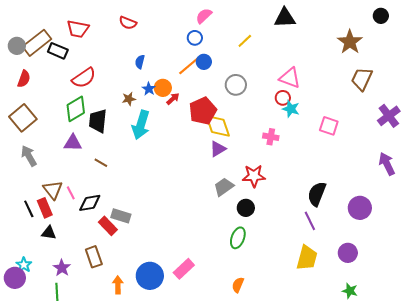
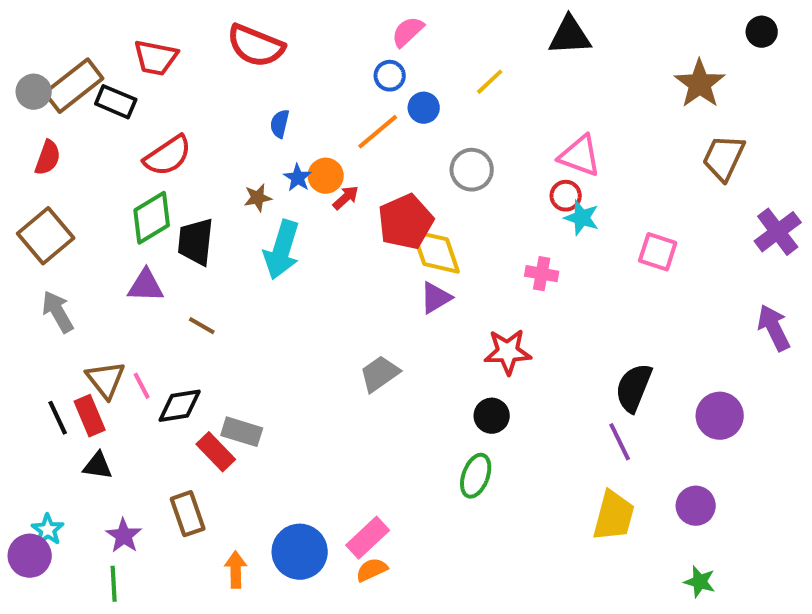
red semicircle: (128, 23) -> (256, 46), size x1.6
blue circle: (204, 62) -> (424, 108), moved
gray trapezoid: (224, 187) -> (380, 374), moved
orange semicircle: (238, 285) -> (372, 570), moved, turned 42

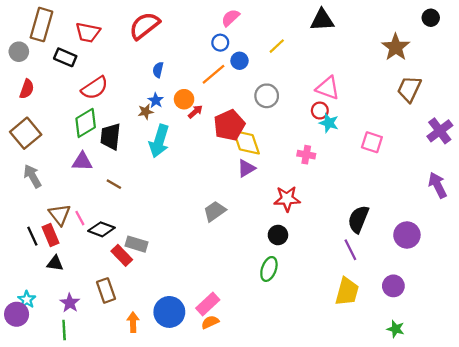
red semicircle: (256, 46) -> (144, 26), turned 120
brown rectangle: (74, 86) -> (41, 25), moved, turned -36
blue star: (298, 178) -> (156, 100), moved
black diamond: (180, 406) -> (101, 229), turned 30

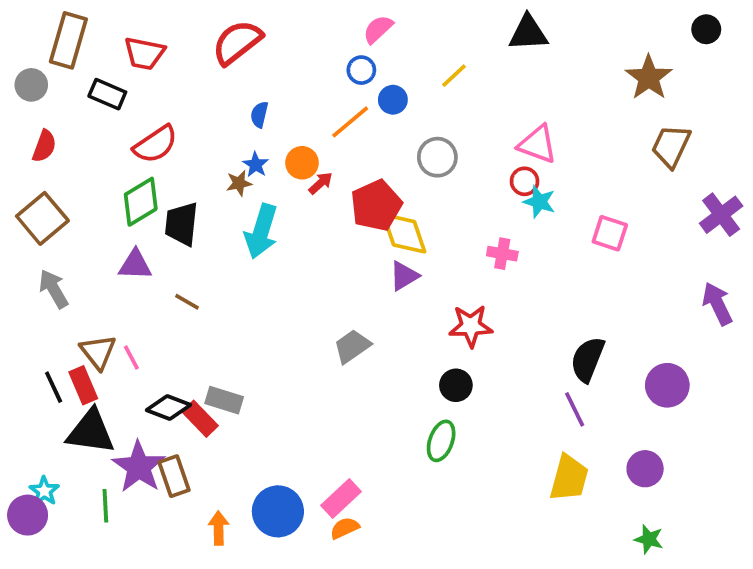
black diamond: (101, 229) -> (169, 408), moved
black triangle: (55, 263) -> (91, 432), size x1.8
purple star: (70, 303) -> (139, 467), moved, size x1.6
green line: (64, 330) -> (105, 506), moved

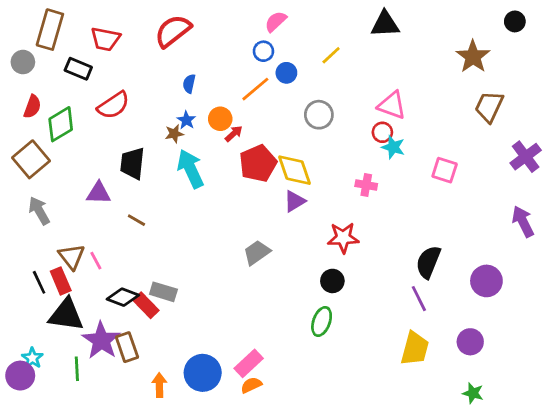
green diamond: (141, 202) -> (61, 124), moved
red pentagon: (376, 205) -> (258, 163), moved
cyan arrow: (261, 231) -> (190, 169), turned 138

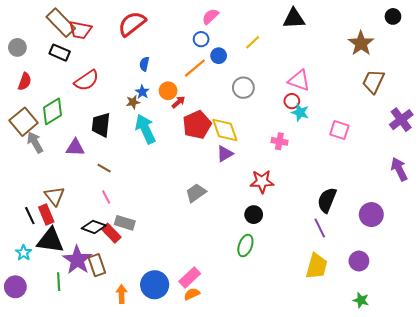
brown rectangle: (50, 30) -> (61, 23), moved, turned -60
green diamond: (61, 124) -> (52, 111), moved
gray arrow: (39, 211) -> (35, 142), moved
pink line: (96, 261) -> (106, 197), moved
cyan star: (32, 358) -> (24, 253), moved

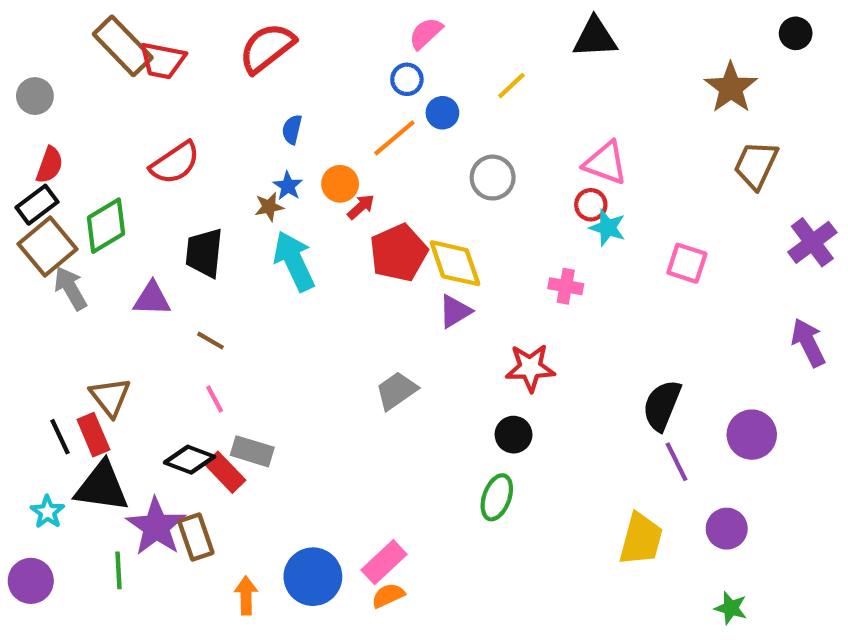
black rectangle: (60, 53) -> (37, 205), moved, turned -60
purple line: (320, 228) -> (677, 462), moved

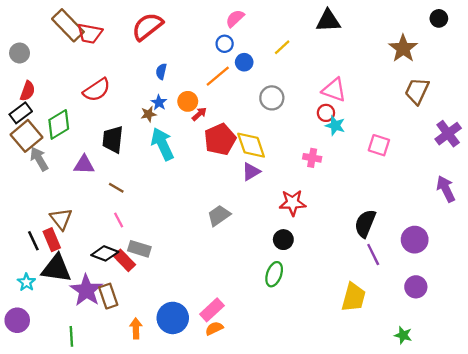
purple circle: (727, 529) -> (416, 287), moved
green line: (119, 570) -> (71, 336), moved

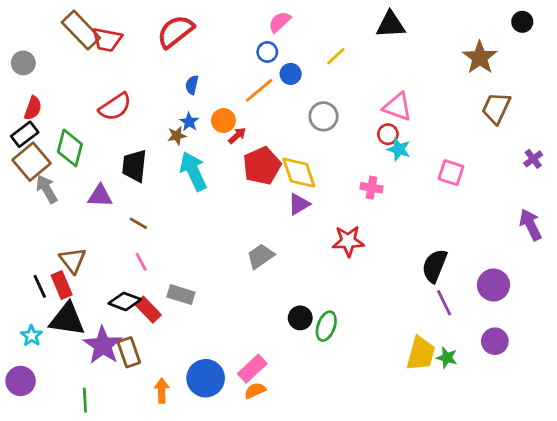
green diamond: (59, 124) -> (70, 148), turned -44
purple cross: (448, 134) -> (533, 159), size x0.6
black circle: (283, 240) -> (300, 318), moved
gray rectangle: (139, 249) -> (181, 295), moved
green star: (403, 335) -> (447, 358), moved

